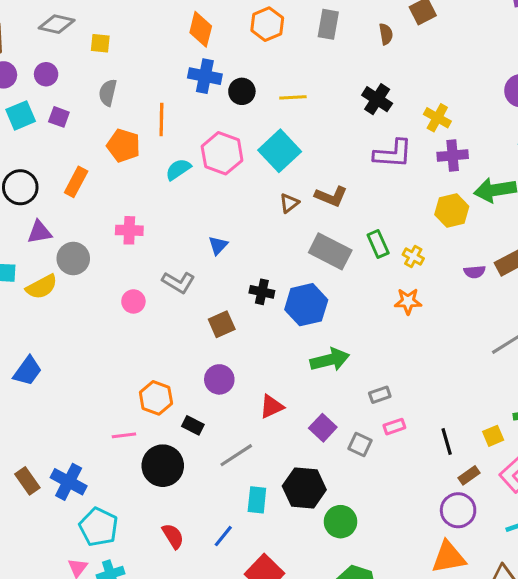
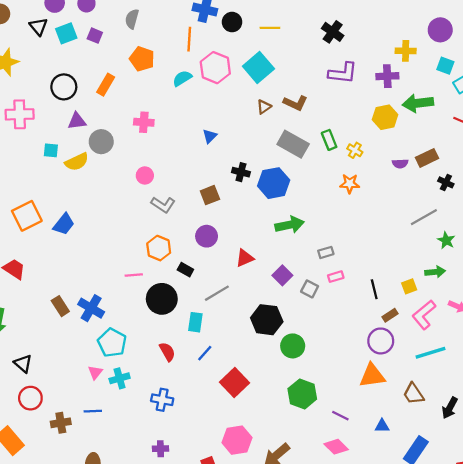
yellow cross: (437, 118) -> (406, 51), moved, turned -30
orange line: (161, 120) -> (189, 39), moved
gray L-shape: (178, 282) -> (163, 205), moved
cyan rectangle: (257, 500) -> (195, 322), moved

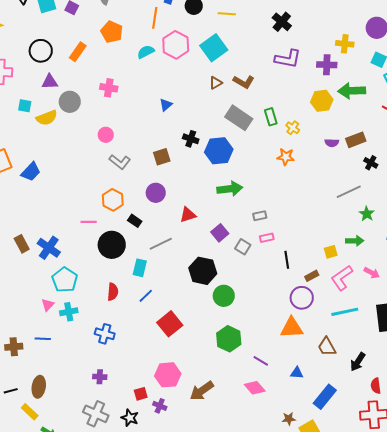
black line: (374, 289) -> (287, 260), moved
red semicircle: (167, 352) -> (113, 292), turned 30

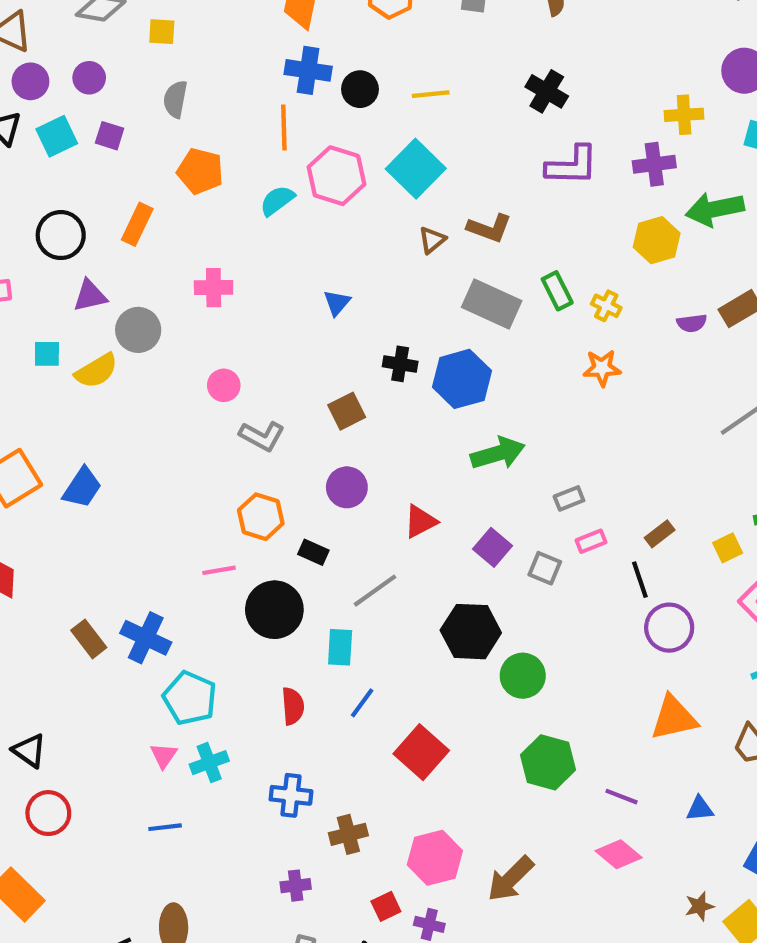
brown rectangle: (312, 276) -> (660, 534), moved
purple circle: (302, 298) -> (669, 628), moved
brown cross: (14, 347) -> (348, 834), moved

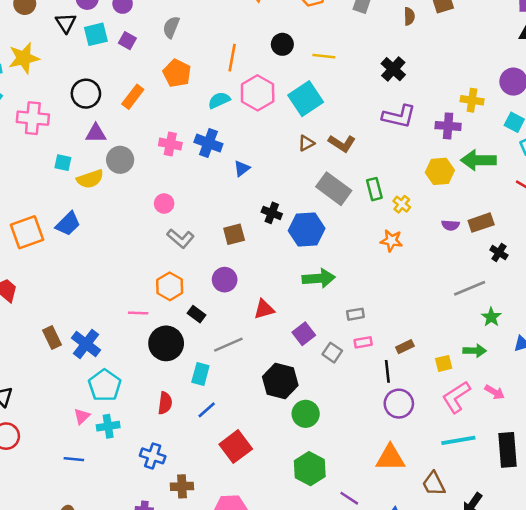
blue cross: (308, 70) -> (208, 143), moved
blue trapezoid: (82, 488) -> (68, 224), moved

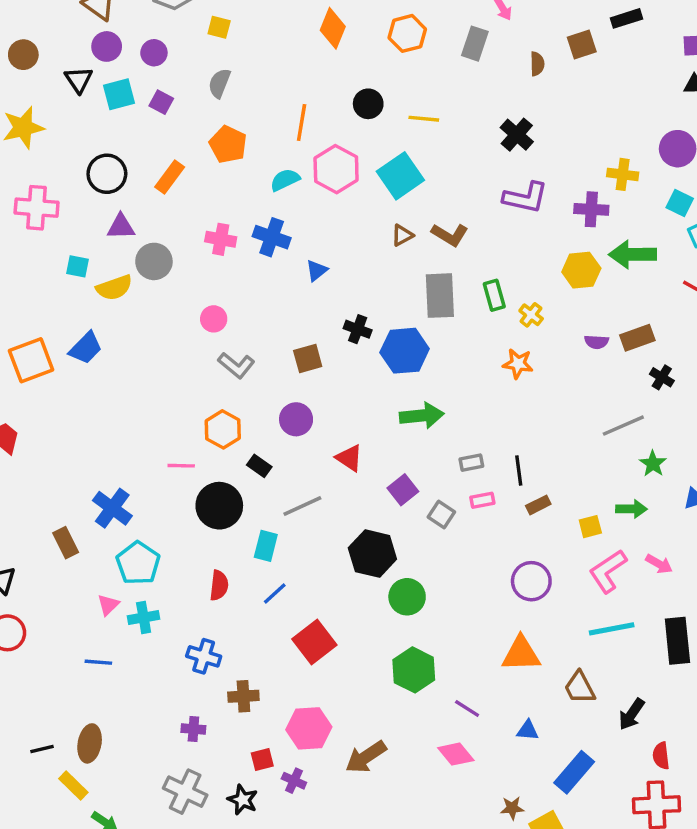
gray rectangle: (334, 189) -> (440, 296), turned 52
red triangle: (264, 309) -> (349, 458), turned 50
brown rectangle: (52, 338) -> (66, 543), moved
black line: (387, 371) -> (519, 471), moved

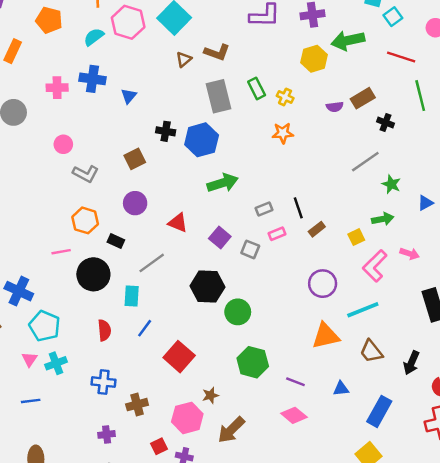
cyan line: (612, 629) -> (363, 310), moved
brown star: (512, 808) -> (210, 395), moved

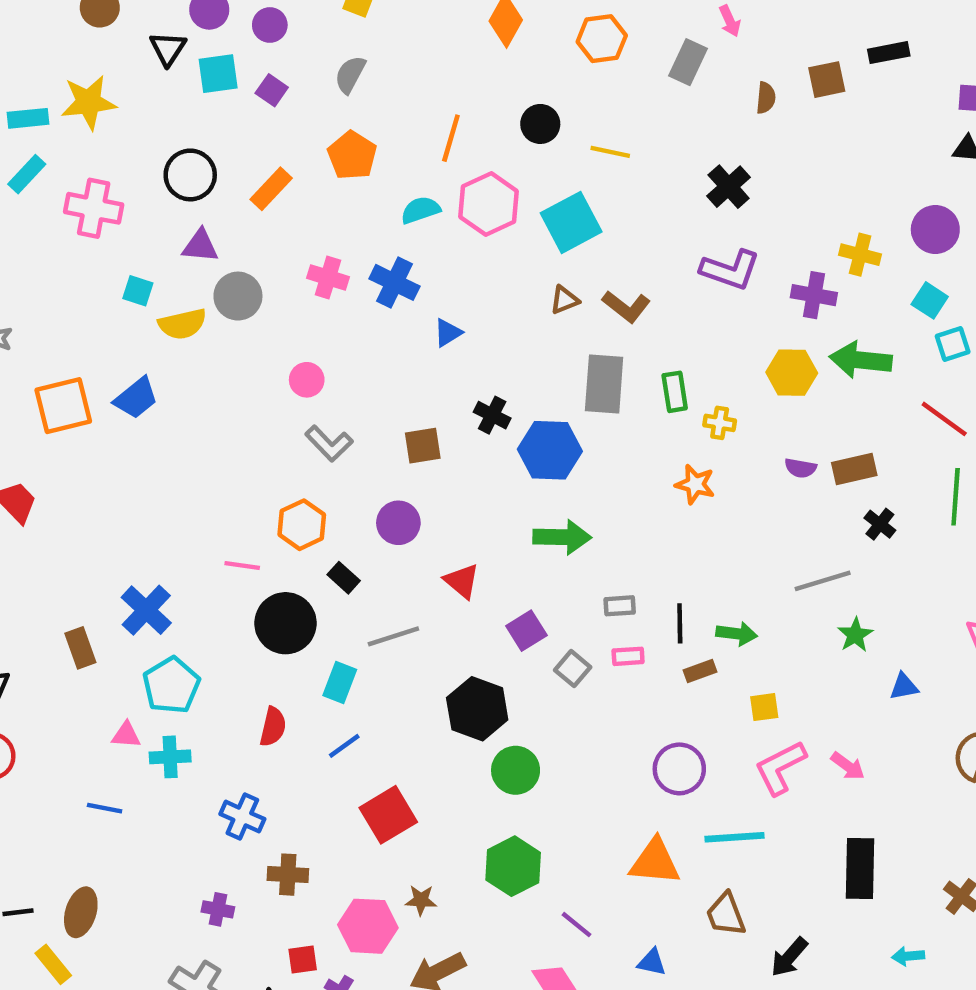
yellow cross: (285, 97) -> (720, 423), turned -35
green arrow: (383, 219) -> (737, 634), moved
pink triangle: (29, 359) -> (126, 735), turned 42

